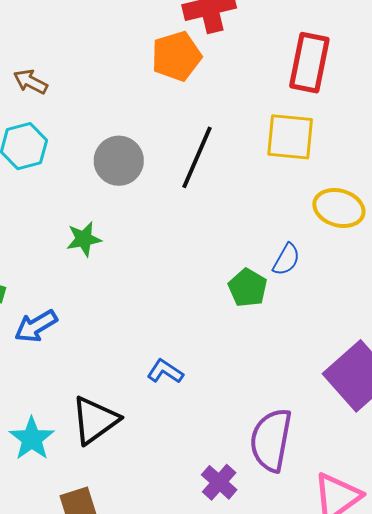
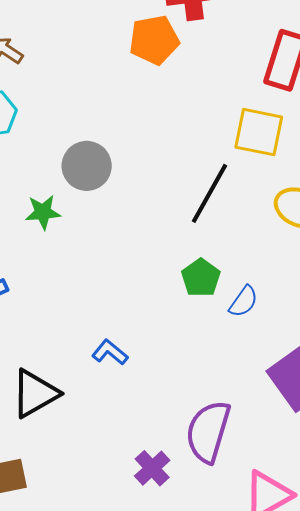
black line: (197, 157) -> (209, 193), moved
gray circle: (119, 161) -> (87, 166), moved
blue semicircle: (286, 259) -> (244, 302), moved

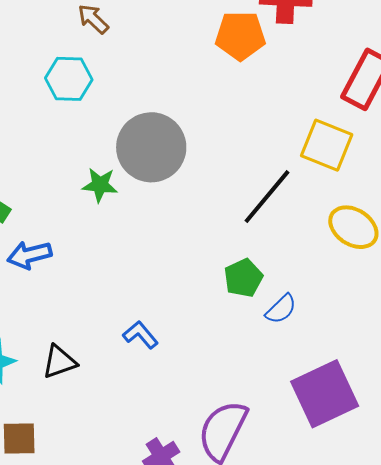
gray circle: (87, 166) -> (151, 147), size x1.4
black triangle: (35, 393) -> (59, 362), size x0.7

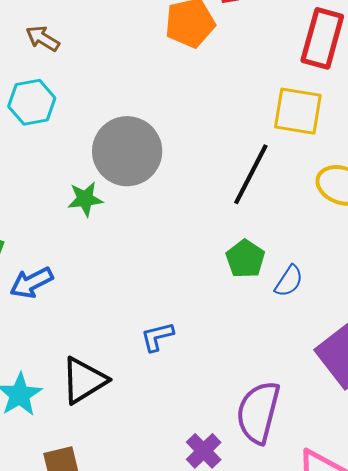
blue L-shape: (140, 335) -> (157, 337), turned -51
black triangle: (59, 362) -> (84, 380), size x1.4

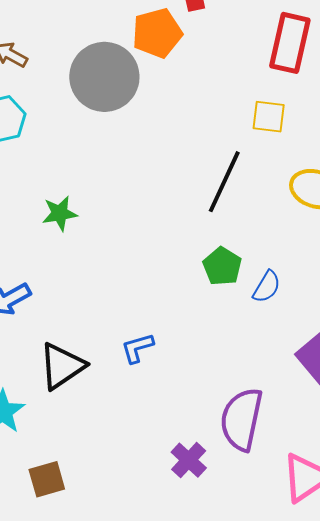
yellow square: (298, 111) -> (269, 117), size x0.7
gray circle: (127, 151) -> (104, 77), moved
black triangle: (84, 380) -> (62, 366), moved

